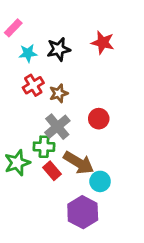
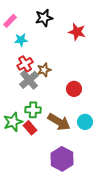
black star: (59, 49) -> (44, 18), moved
gray cross: (57, 127) -> (29, 80), moved
red rectangle: (52, 171) -> (30, 128), moved
cyan circle: (100, 181) -> (85, 122), moved

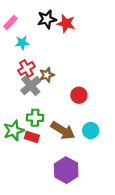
red star: (77, 32) -> (66, 24), moved
red rectangle: (30, 128) -> (32, 137), turned -32

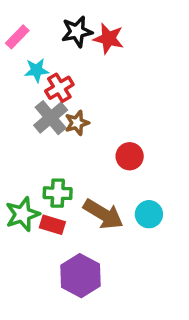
red cross: (26, 68) -> (59, 88), moved
gray cross: (31, 86) -> (51, 118), moved
purple hexagon: (66, 170) -> (80, 276), moved

